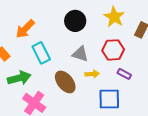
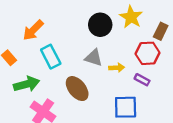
black circle: (75, 21) -> (100, 25), moved
red hexagon: (113, 50) -> (148, 53), moved
yellow arrow: (92, 74) -> (117, 68), moved

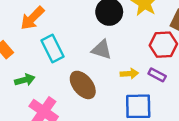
yellow arrow: (117, 68) -> (129, 74), moved
green arrow: (27, 84) -> (25, 80), size x0.7

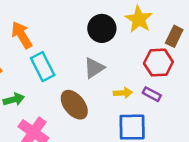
orange arrow: (32, 18) -> (22, 35), turned 104
gray triangle: (102, 50) -> (94, 68), turned -50

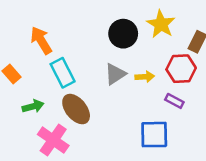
yellow arrow: (123, 93) -> (145, 77), moved
brown ellipse: (74, 105) -> (76, 109), moved

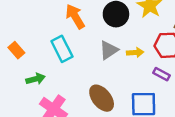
orange arrow: (41, 40) -> (75, 17), moved
brown ellipse: (76, 109) -> (102, 98), moved

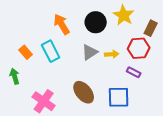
orange rectangle: (16, 50) -> (26, 52), moved
green arrow: (36, 79) -> (15, 76), moved, turned -91

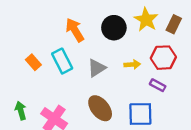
brown rectangle: (151, 28) -> (174, 24), moved
gray triangle: (90, 52) -> (97, 68), moved
green arrow: (15, 76) -> (21, 111), moved

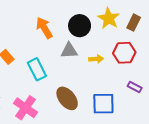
cyan rectangle: (62, 61) -> (37, 69), moved
gray triangle: (97, 68) -> (69, 51), moved, turned 30
purple rectangle: (158, 85) -> (135, 87), moved

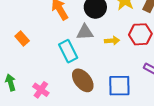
cyan rectangle: (37, 69) -> (68, 51), moved
pink cross: (26, 108) -> (41, 90), size x0.7

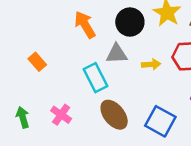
blue square: (119, 86) -> (160, 121), turned 30
pink cross: (41, 90) -> (61, 115), moved

